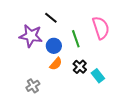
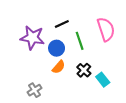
black line: (51, 18) -> (62, 24), moved, turned -64

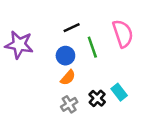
purple star: (32, 38) -> (19, 45), moved
black cross: (84, 70) -> (97, 98), moved
gray cross: (34, 90) -> (69, 104), moved

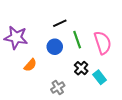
pink semicircle: (123, 34) -> (103, 43), moved
orange semicircle: (68, 78) -> (30, 65), moved
black cross: (97, 98) -> (81, 68), moved

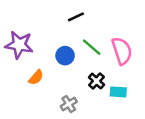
black line: (60, 23) -> (76, 17), moved
green line: (77, 40) -> (92, 47), turned -30
cyan rectangle: (100, 77) -> (118, 92), turned -48

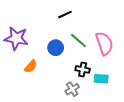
black cross: (97, 81) -> (83, 69), turned -32
gray cross: (69, 104) -> (72, 89), moved

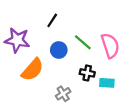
black line: (65, 15) -> (52, 20), moved, turned -32
orange semicircle: (31, 66) -> (33, 70), size x1.6
gray cross: (72, 89) -> (63, 94), moved

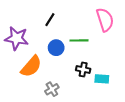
green line: (83, 42) -> (79, 40), turned -42
pink semicircle: (110, 46) -> (105, 20), moved
gray cross: (63, 94) -> (52, 89), moved

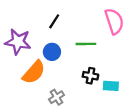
blue circle: (56, 48) -> (52, 52), moved

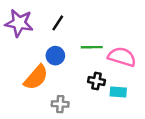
pink semicircle: (114, 21) -> (122, 57), moved, turned -55
purple star: (18, 42) -> (19, 23), moved
gray cross: (56, 97) -> (60, 104), turned 35

